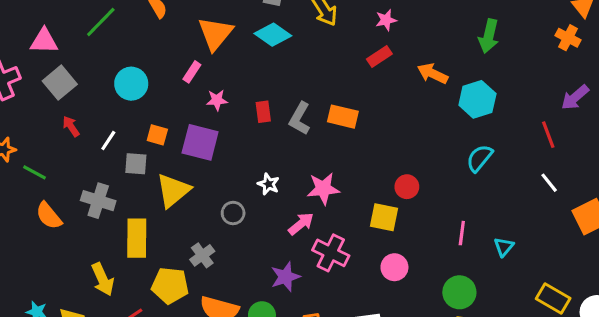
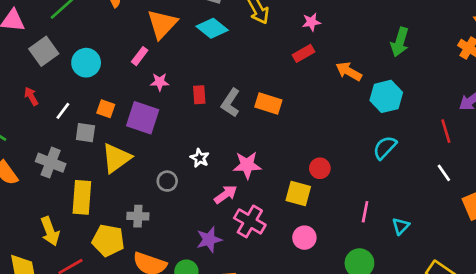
gray square: (60, 83) -> (44, 51), moved
gray cross: (202, 255) -> (138, 216), turned 35

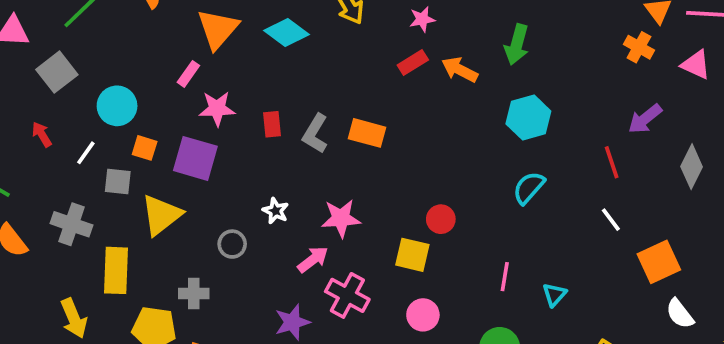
green arrow: (400, 42) -> (517, 45), moved
cyan circle: (86, 63) -> (117, 106), moved
orange arrow: (349, 71) -> (460, 70), moved
pink star: (160, 82) -> (217, 109), size x1.4

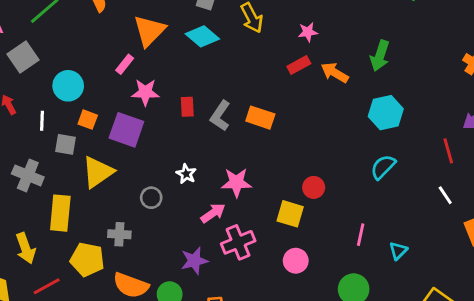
white line: (86, 153) -> (42, 121), turned -36
pink cross: (347, 295) -> (238, 242), turned 36

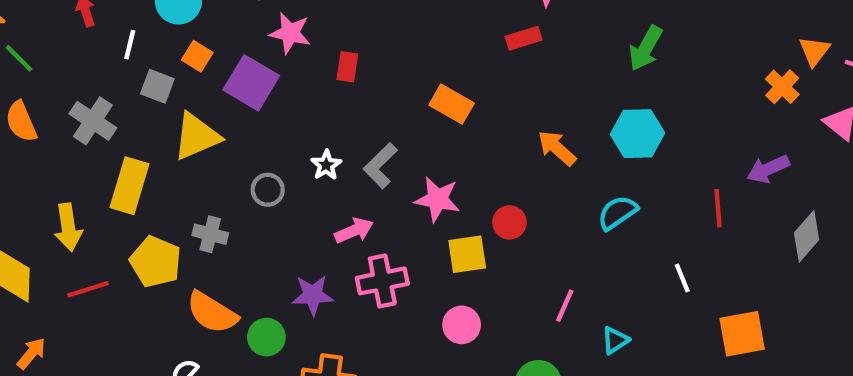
orange arrow: (335, 73) -> (557, 148), moved
gray L-shape: (220, 116) -> (380, 166), moved
pink star: (236, 182) -> (437, 199), moved
white line: (445, 195) -> (682, 278), moved
yellow square: (290, 214) -> (467, 254), turned -36

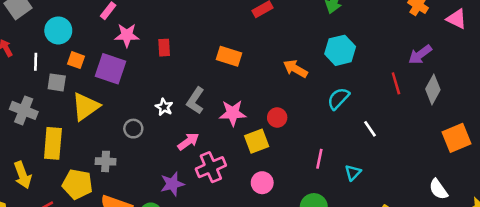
gray diamond: (807, 236) -> (433, 89), moved
white line: (682, 278) -> (370, 129), moved
orange square: (742, 334) -> (456, 138), moved

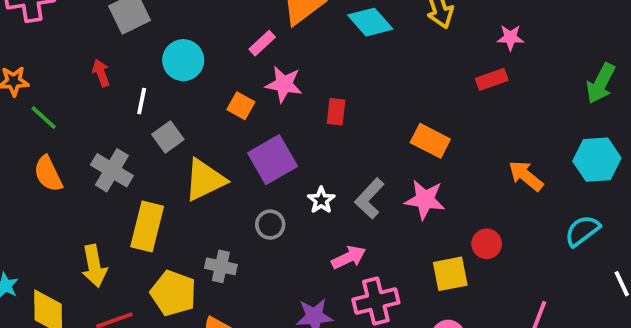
orange square: (76, 60) -> (241, 106), moved
purple square: (111, 69) -> (273, 160), moved, turned 32
gray square: (57, 82) -> (168, 137), turned 36
pink star: (233, 113) -> (425, 200), moved

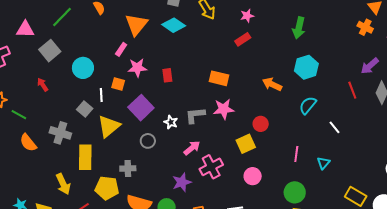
white line: (142, 101) -> (101, 95), moved
gray L-shape: (369, 199) -> (195, 115), turned 55

